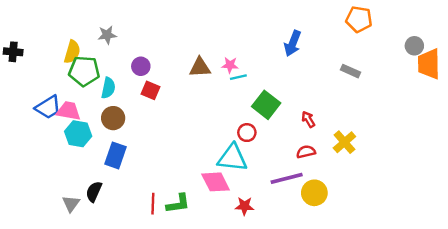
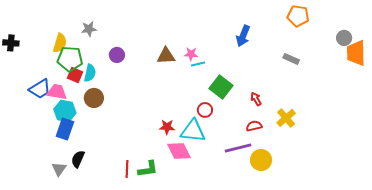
red square: (150, 90) -> (75, 75), moved
blue rectangle: (116, 155) -> (65, 129), moved
red star: (244, 206) -> (167, 127), moved

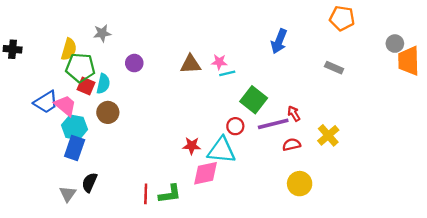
pink trapezoid: (57, 92) -> (65, 106), turned 30
purple line: (238, 148) -> (273, 124), moved
pink diamond: (179, 151) -> (205, 173), turned -75

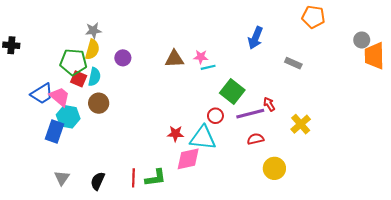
yellow semicircle: (69, 49) -> (92, 49), moved
gray rectangle: (334, 68) -> (293, 63), moved
red semicircle: (292, 145) -> (255, 139), moved
blue rectangle: (75, 148) -> (54, 132), moved
black semicircle: (89, 182) -> (98, 181), moved

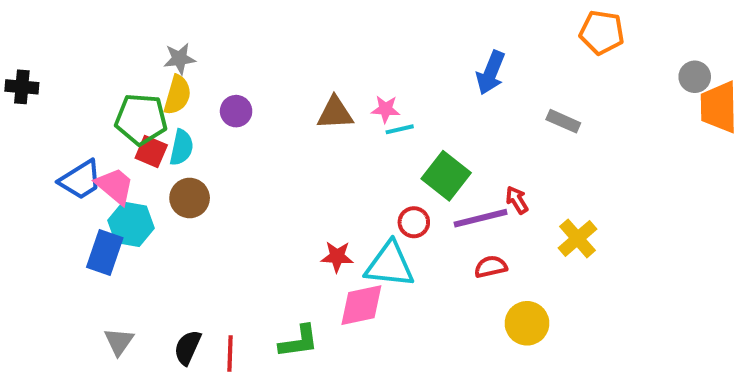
red line: (133, 178) -> (230, 354), moved

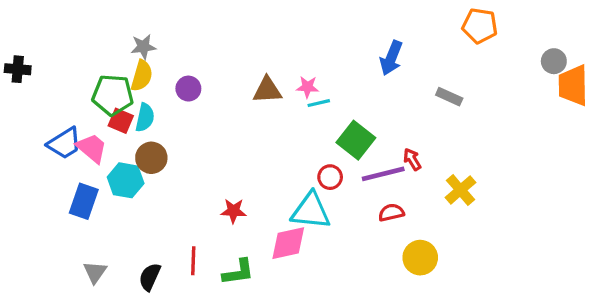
cyan hexagon: (131, 224) -> (126, 180), moved
red star: (337, 257) -> (233, 211), moved
red line: (230, 354) -> (193, 261), moved

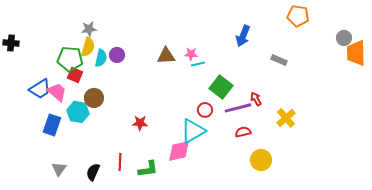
cyan semicircle: (145, 118) -> (101, 58), moved
red star: (233, 211) -> (140, 123), moved
cyan triangle: (311, 211) -> (193, 131), turned -36

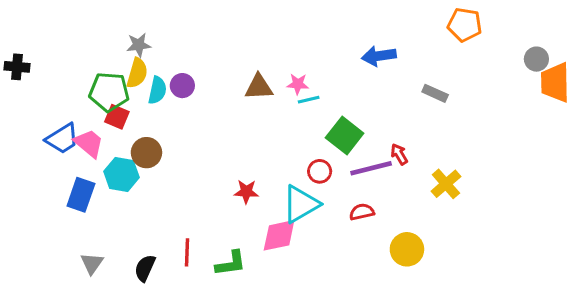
blue arrow: (243, 36) -> (379, 56), turned 60
red star: (140, 123) -> (246, 192), moved
red semicircle: (243, 132) -> (362, 212), moved

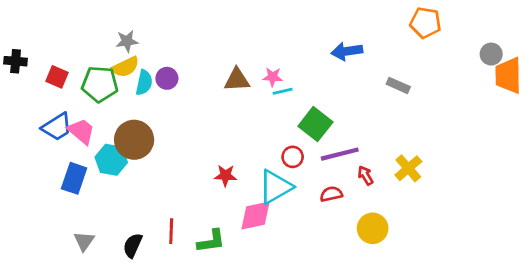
yellow semicircle: (137, 73) -> (125, 67), turned 48
red square: (117, 117) -> (57, 77), moved
brown circle: (146, 153) -> (134, 140), size x1.4
red arrow: (399, 154) -> (365, 175), moved

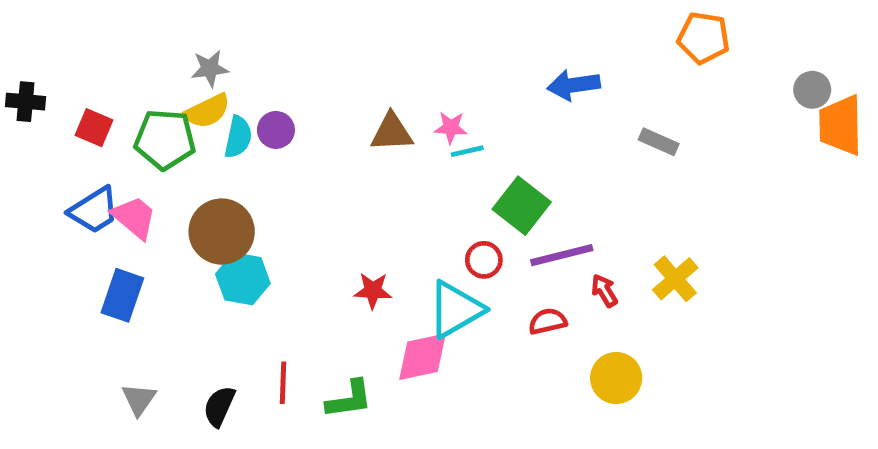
cyan hexagon: (111, 160) -> (243, 279), moved

